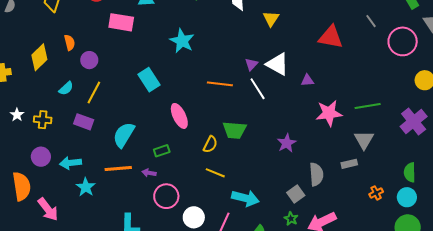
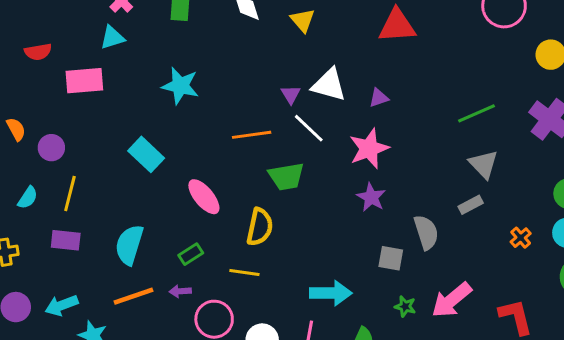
pink star: (329, 113) -> (369, 149), moved
green trapezoid: (234, 130) -> (286, 176), moved
yellow semicircle: (210, 144) -> (260, 227), size x1.4
yellow line: (215, 173) -> (244, 273), moved
gray square: (296, 194) -> (391, 258), moved, turned -30

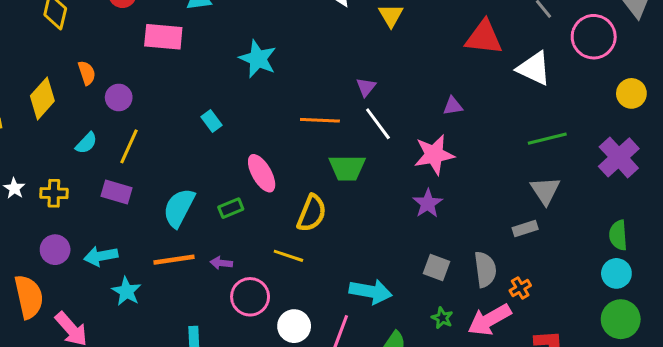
white triangle: (329, 85) -> (534, 68), moved
cyan rectangle: (146, 154) -> (212, 121), size x0.6
gray semicircle: (426, 232) -> (485, 269), moved
orange cross: (521, 238) -> (520, 288), moved
green rectangle: (191, 254) -> (231, 208), moved

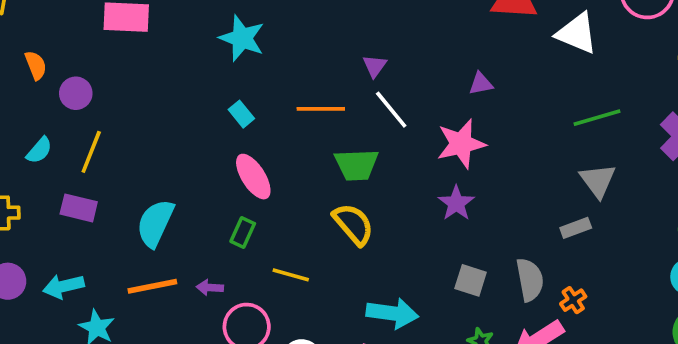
cyan rectangle: (212, 121) -> (241, 114), moved
green rectangle: (231, 208) -> (243, 233), moved, turned -40
yellow semicircle: (312, 213) -> (353, 224), moved, turned -60

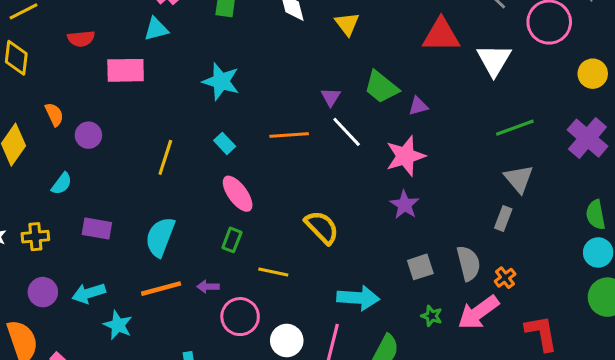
white triangle: (577, 33) -> (494, 60), turned 42
yellow line: (91, 152) -> (165, 157), moved
green trapezoid: (356, 165) -> (381, 87), moved, turned 45
gray rectangle: (576, 228) -> (503, 219), turned -45
gray square: (471, 280) -> (420, 267), turned -32

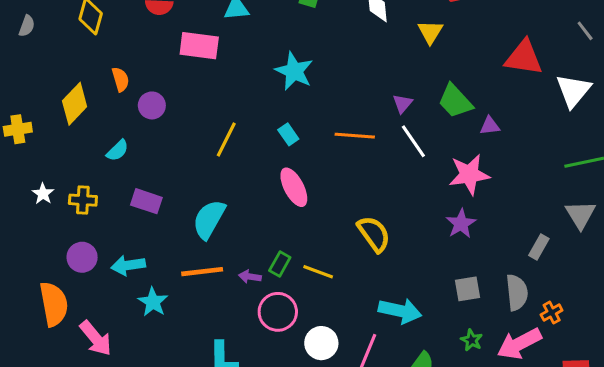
gray rectangle: (503, 219) -> (539, 247), moved
green rectangle: (232, 240) -> (280, 264), moved

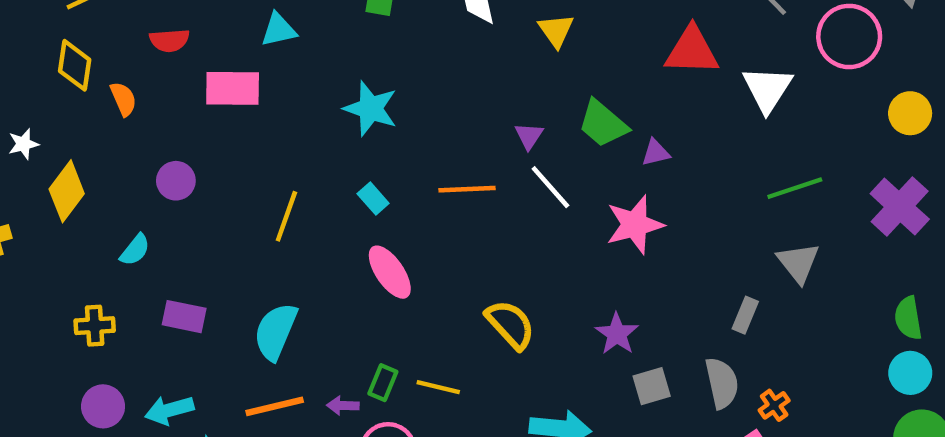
orange semicircle: (120, 79) -> (123, 99), moved
white star: (43, 194) -> (23, 144), moved, turned 30
purple star: (461, 224) -> (617, 334), moved

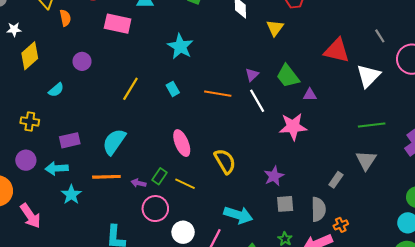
pink ellipse: (390, 272) -> (182, 143), moved
purple rectangle: (184, 317) -> (70, 140), moved, turned -36

